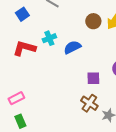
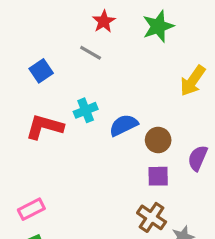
brown circle: (93, 21) -> (158, 140), moved

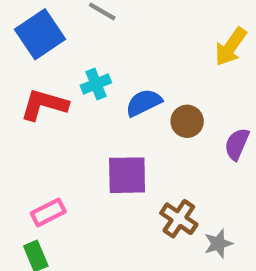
blue square: (41, 71) -> (40, 34), size x1.6
purple square: (158, 176) -> (127, 175), moved, size x1.5
pink rectangle: (31, 209) -> (48, 212), moved

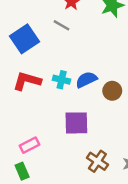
cyan cross: (96, 84) -> (62, 80), moved, turned 35
brown cross: (179, 219) -> (97, 161), moved

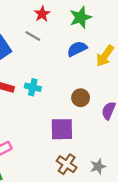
blue semicircle: (86, 80) -> (77, 49), moved
purple square: (76, 123) -> (62, 129), moved

